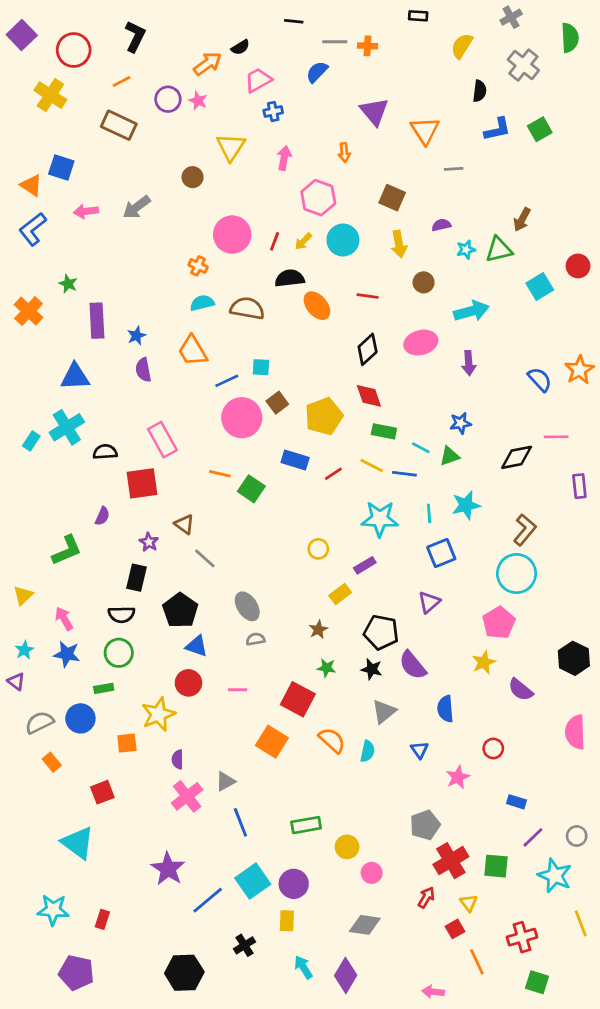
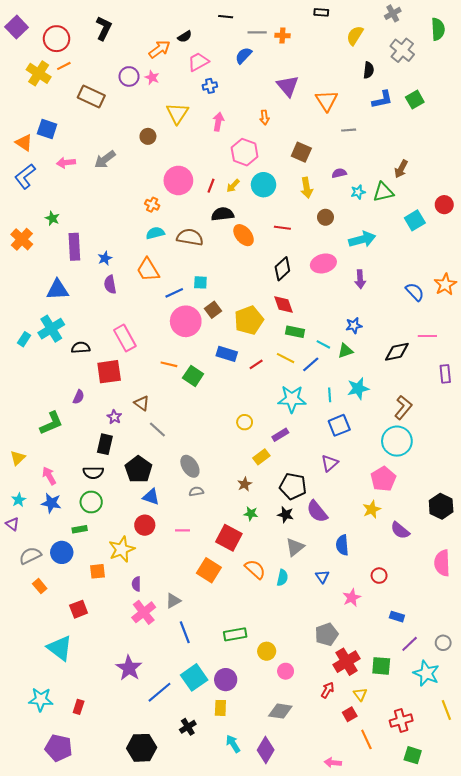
orange line: (121, 81) -> (64, 66), moved
blue line: (404, 474) -> (311, 364), turned -48

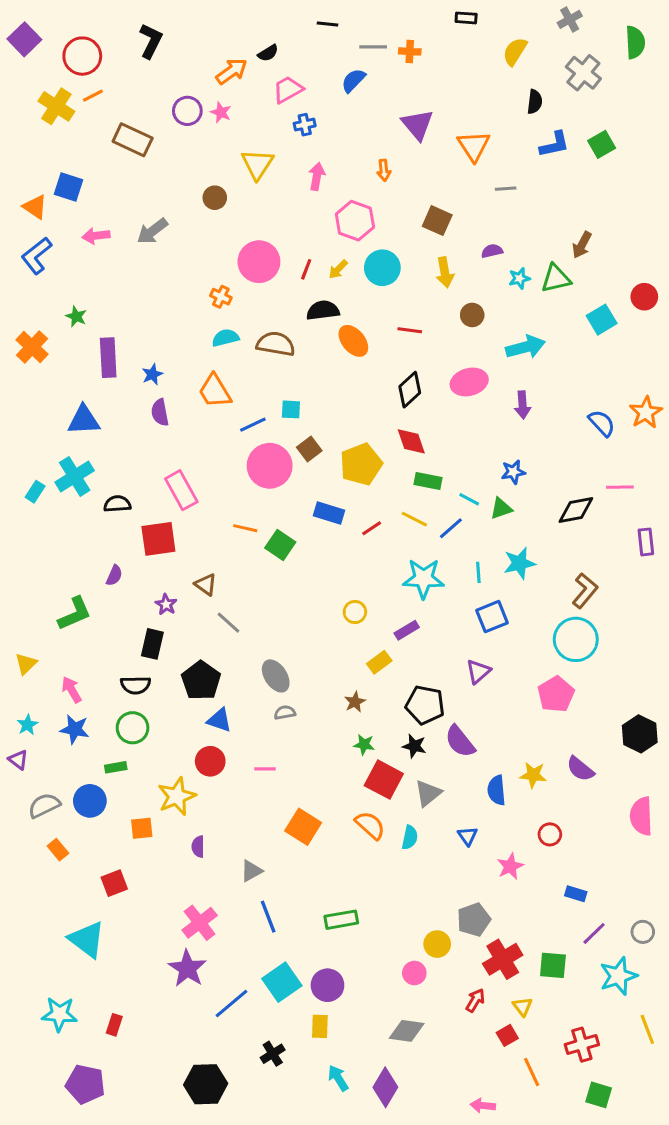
yellow star: (372, 509) -> (533, 775), moved, turned 30
red square: (229, 538) -> (384, 780), moved
pink cross: (144, 612) -> (200, 923), moved
yellow circle: (267, 651) -> (437, 944), moved
cyan star: (426, 673) -> (618, 976), turned 30

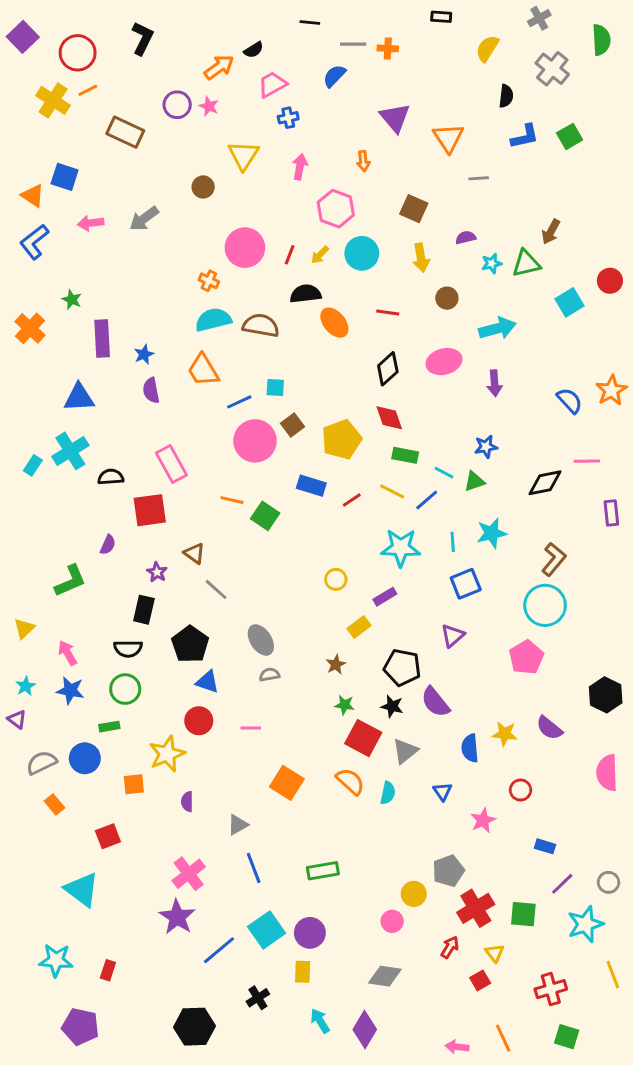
cyan semicircle: (225, 338) -> (213, 320), size x1.4
orange line: (532, 1072) -> (503, 1038), moved

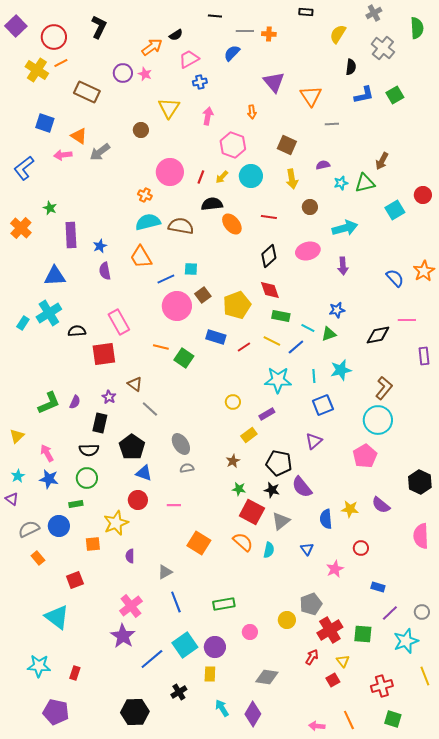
orange triangle: (33, 196) -> (79, 136), moved
purple semicircle: (108, 545) -> (75, 402), moved
pink circle: (392, 921) -> (250, 632), moved

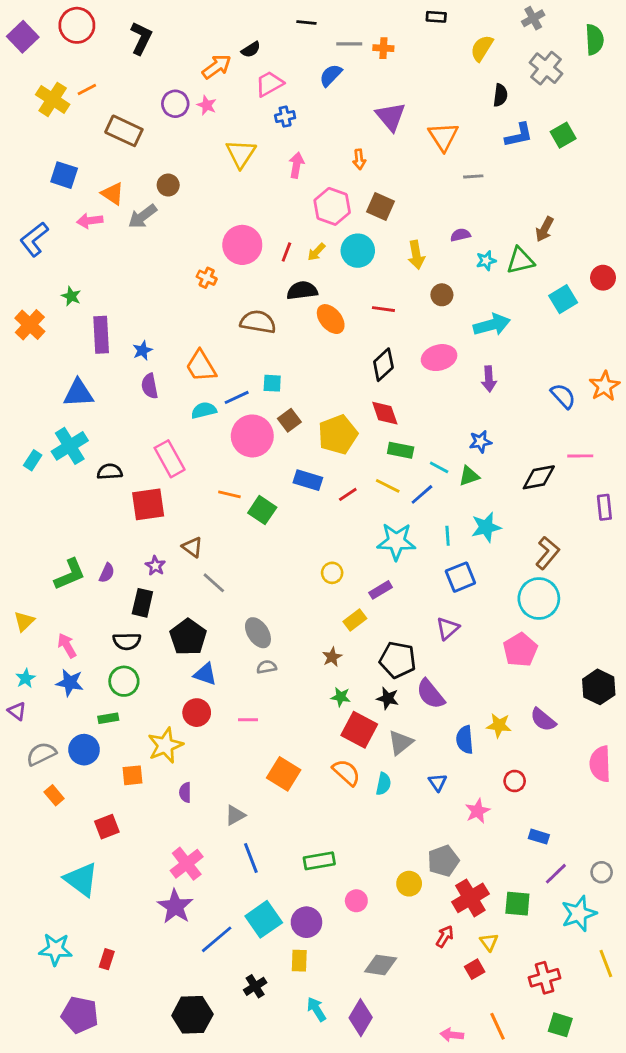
red circle: (54, 37) -> (77, 25), moved
brown circle: (141, 130) -> (168, 185), moved
brown square: (287, 145) -> (381, 206), moved
cyan semicircle: (148, 222) -> (204, 410), moved, size x0.7

